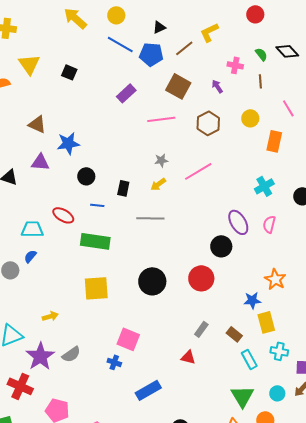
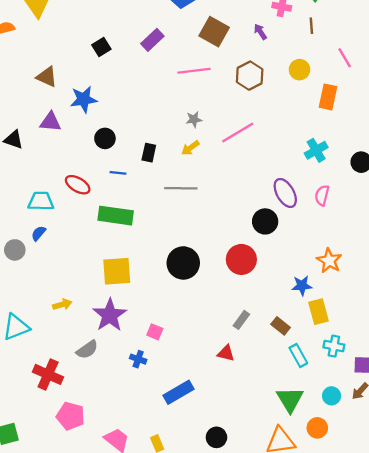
black square: (69, 72) -> (101, 47), moved, turned 35
pink square: (128, 339) -> (155, 332), size x0.6
purple star: (40, 356) -> (110, 315), moved
red cross: (20, 386) -> (48, 374), moved

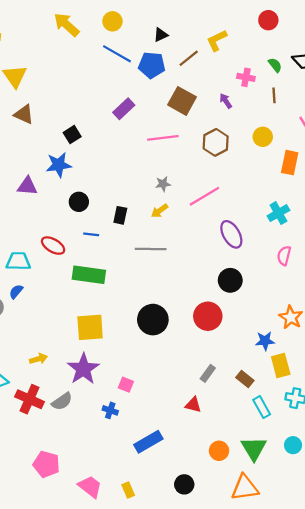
black square: (101, 47) -> (72, 135), moved
brown triangle: (47, 77) -> (24, 114), moved
purple ellipse: (285, 193) -> (231, 234), moved
red cross: (48, 374) -> (30, 399), moved
orange circle: (317, 428) -> (219, 451), moved

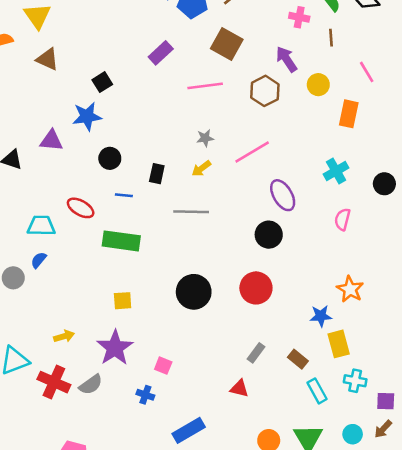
purple arrow: (226, 101) -> (286, 59), moved, size x1.5
black circle: (230, 280) -> (269, 235), moved
yellow square: (90, 327) -> (123, 301), size x0.6

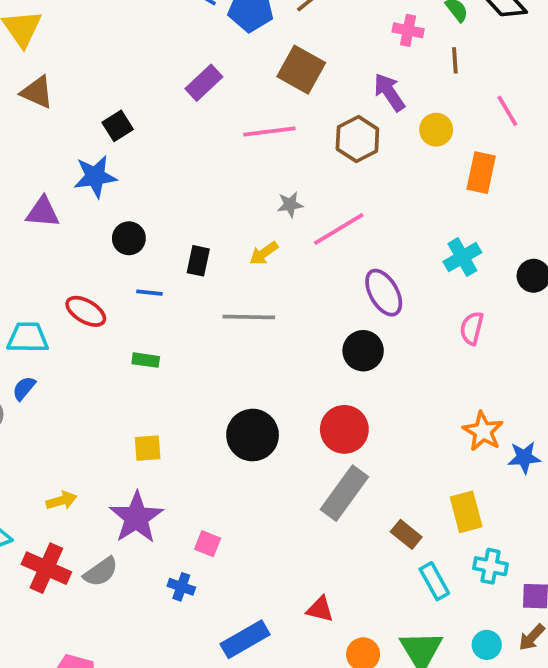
gray star: (205, 138) -> (290, 205), moved
green rectangle: (121, 241) -> (146, 360), size x0.5
blue star: (321, 316) -> (524, 458), moved
gray rectangle: (256, 353) -> (344, 493), moved, size x1.8
red triangle: (239, 388) -> (320, 609), moved

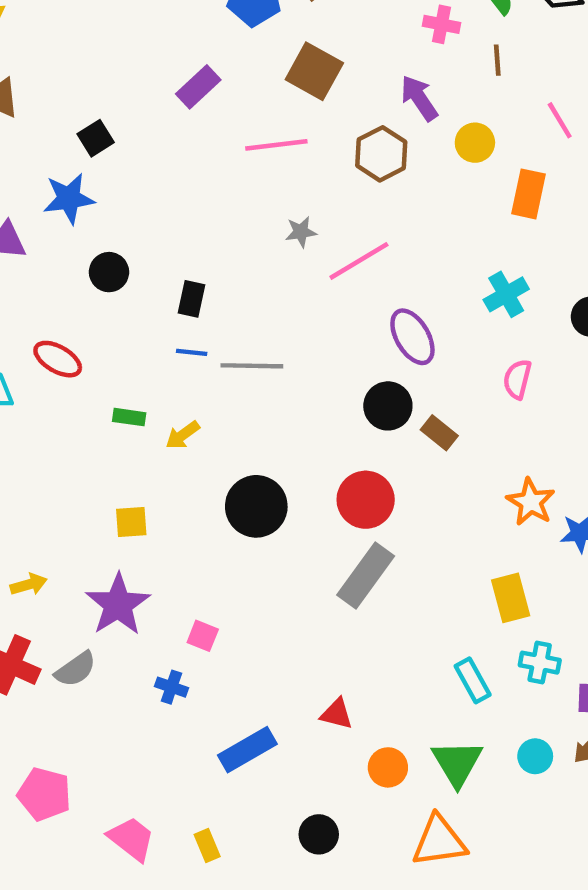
yellow arrow: (264, 253) -> (183, 435), moved
blue line: (149, 293) -> (192, 352), moved
brown rectangle: (406, 534) -> (439, 433), moved

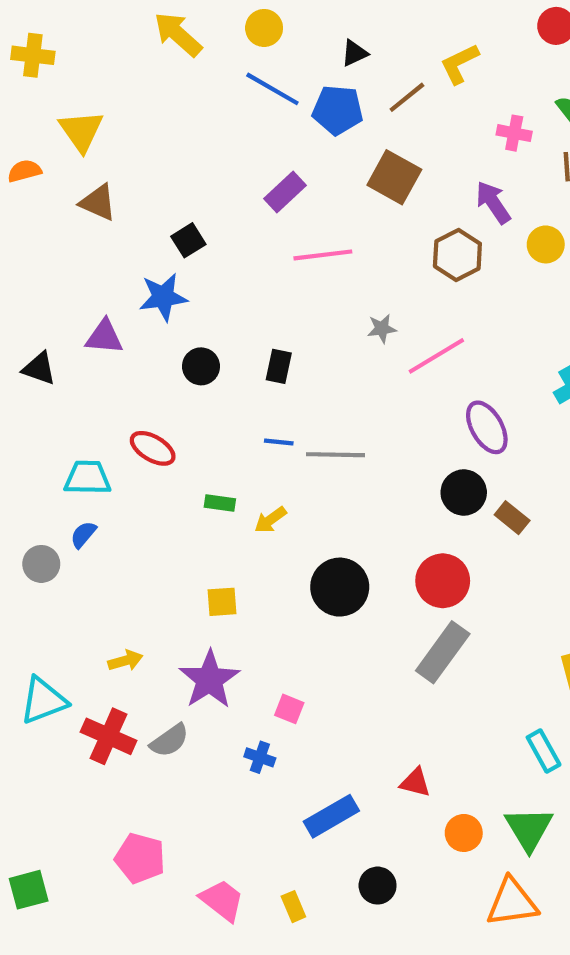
pink line: (276, 145) -> (323, 255), moved
black rectangle: (192, 299) -> (279, 366), moved
black circle: (319, 834) -> (378, 886), moved

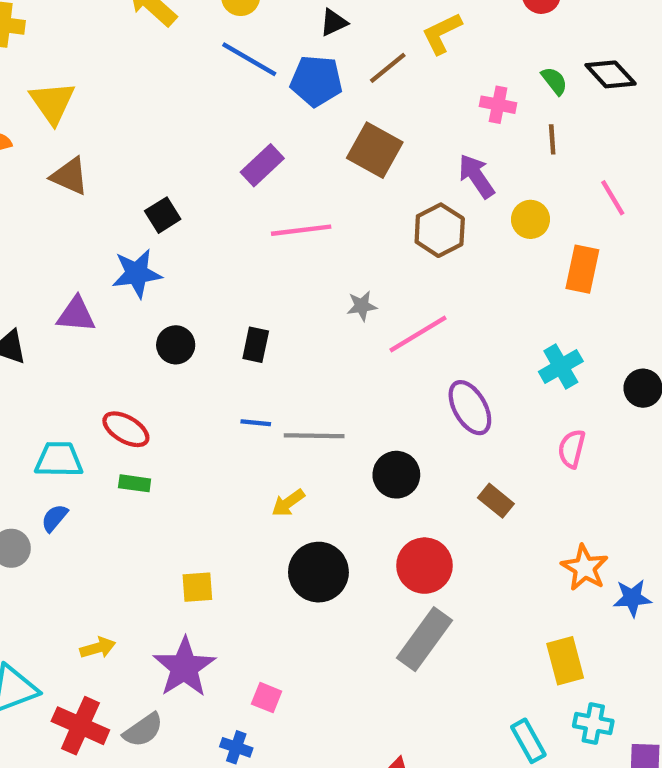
black circle: (464, 492) -> (396, 475), moved
green rectangle: (220, 503) -> (135, 483), moved
yellow arrow: (270, 520) -> (288, 503), moved

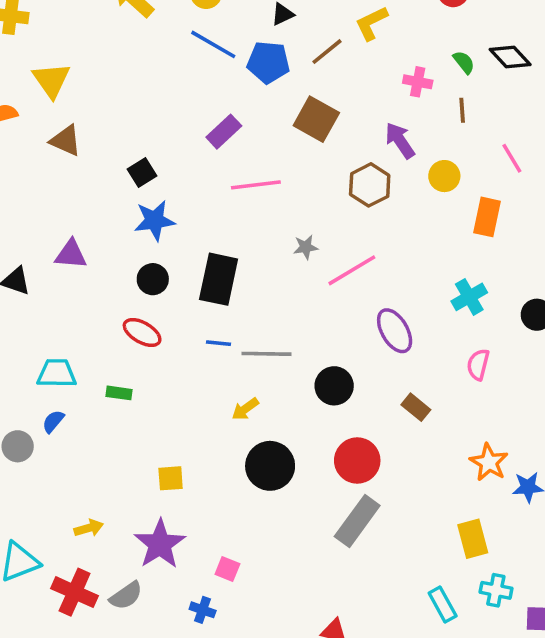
blue star: (137, 273) -> (155, 220), moved
black rectangle: (256, 345) -> (219, 279), size x1.8
red ellipse: (126, 429) -> (142, 332), moved

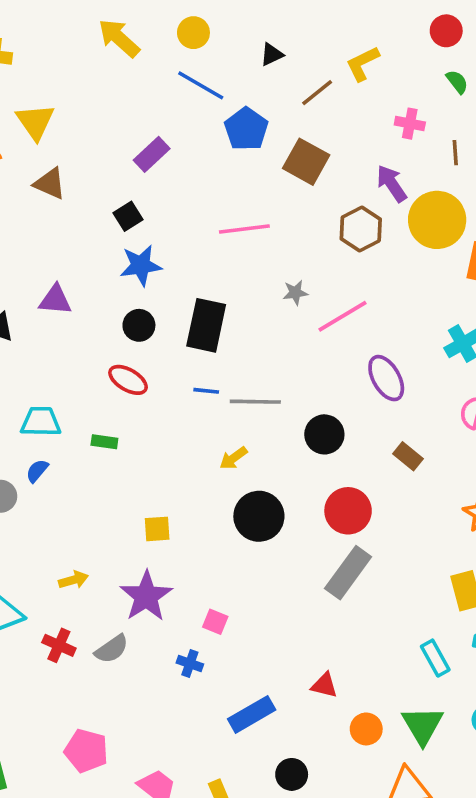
blue pentagon: (268, 62) -> (246, 129), moved, turned 30
green semicircle: (464, 62) -> (457, 82), moved
purple rectangle: (224, 132) -> (152, 154), moved
yellow circle: (444, 176) -> (437, 220), size x1.8
red cross: (75, 592) -> (59, 645), size x0.7

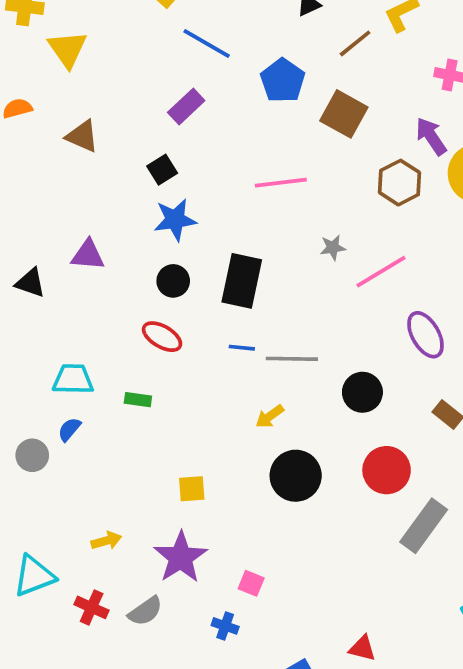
blue line: (201, 85) -> (207, 43), moved
yellow triangle: (35, 122) -> (67, 49), moved
gray rectangle: (348, 573) -> (424, 526), moved

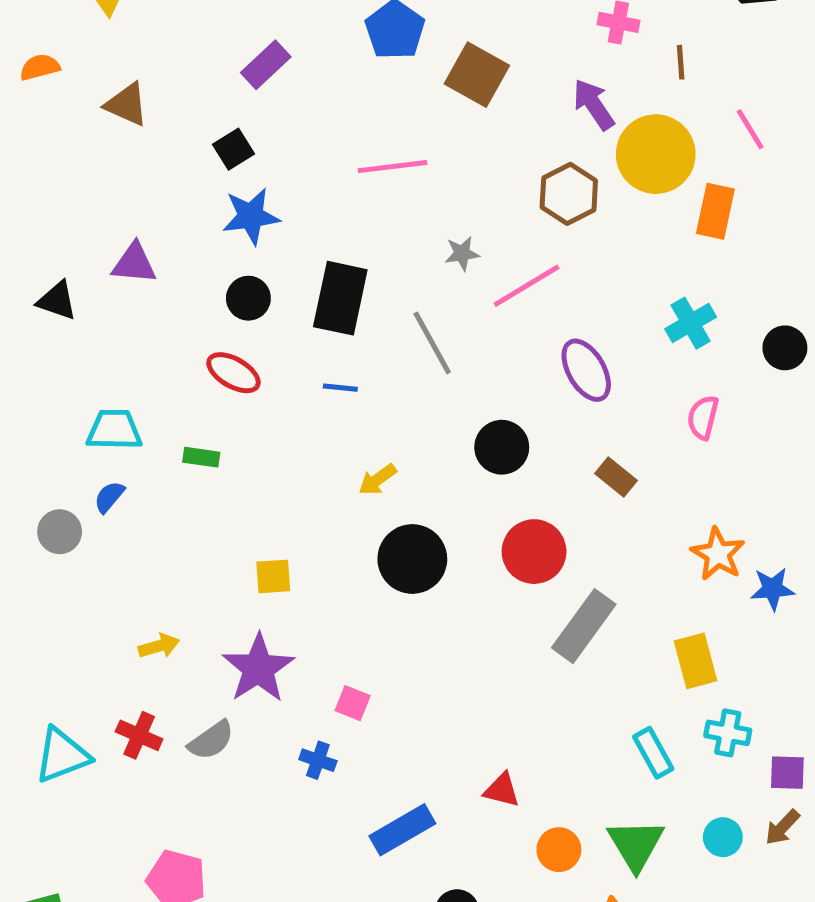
brown hexagon: (400, 183) -> (569, 194), moved
gray line: (292, 359) -> (432, 343), moved, turned 60
cyan triangle: (34, 576) -> (62, 755), moved

